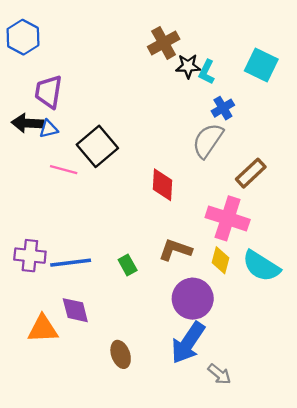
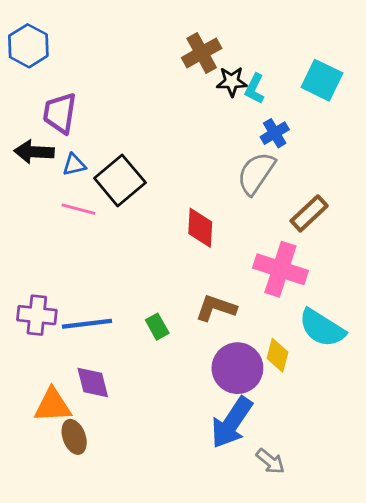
blue triangle: (49, 129) -> (74, 165), moved
yellow diamond: (221, 260) -> (278, 355), moved
brown ellipse: (121, 354) -> (74, 437), moved

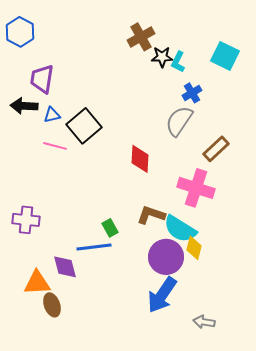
blue line: (87, 324) -> (94, 247), moved
cyan semicircle: (322, 328) -> (180, 229), moved
gray arrow: (270, 461) -> (204, 322), moved, turned 150

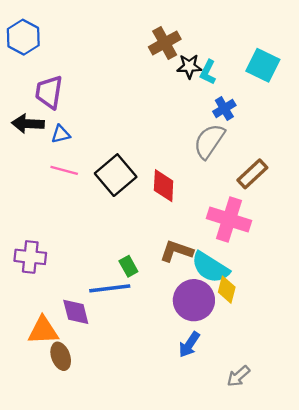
black square: (84, 126) -> (116, 175), moved
blue arrow: (162, 295) -> (189, 345), size x0.6
gray arrow: (204, 322) -> (238, 376), turned -50

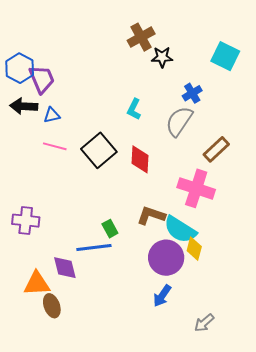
blue hexagon: (23, 37) -> (20, 68), moved
cyan L-shape: (208, 72) -> (134, 109), moved
purple trapezoid: (49, 92) -> (42, 79), turned 148

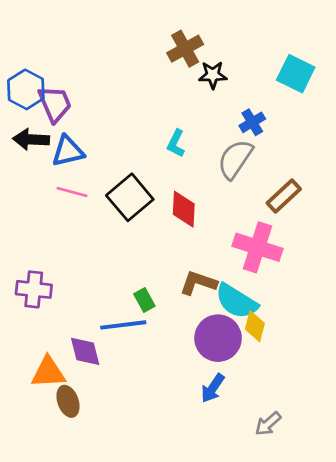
blue triangle: (52, 115) -> (68, 151), size x1.5

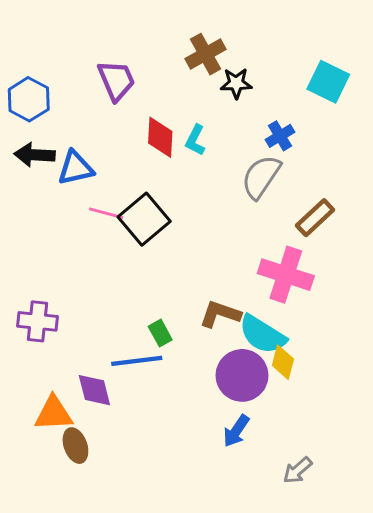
purple trapezoid: (55, 104) -> (116, 80), moved
cyan L-shape: (176, 143) -> (195, 140), moved
pink line: (72, 192) -> (106, 213), moved
red diamond: (184, 209) -> (160, 137), moved

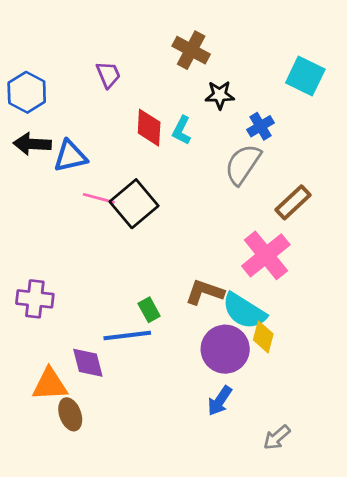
brown cross: (205, 54) -> (191, 50), turned -33
purple trapezoid: (116, 80) -> (108, 75), size x0.7
black star: (236, 83) -> (220, 95), moved
pink cross: (286, 275) -> (266, 255), turned 33

